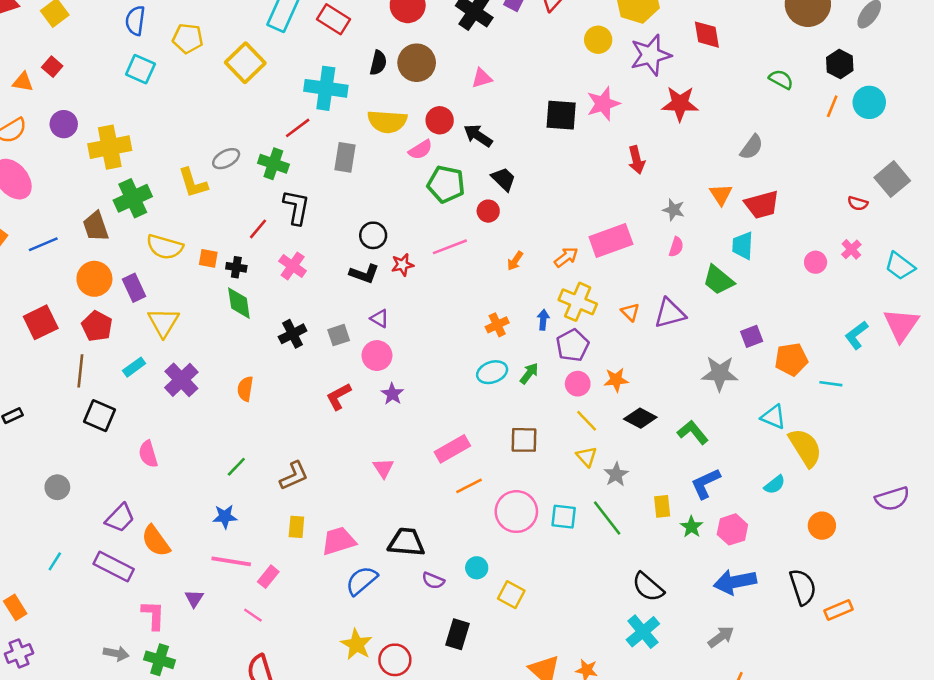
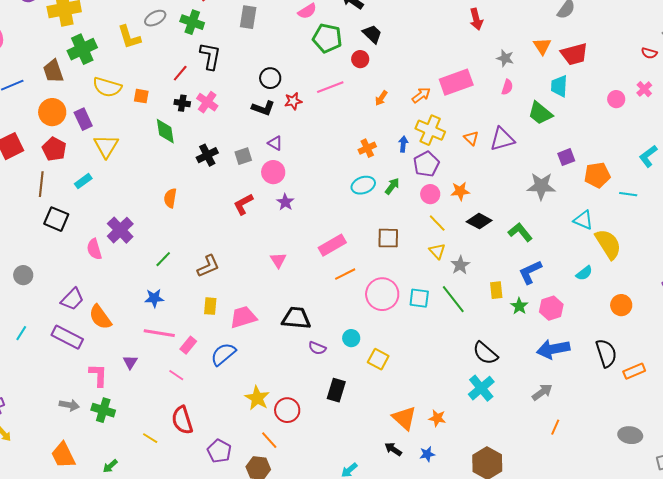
black cross: (236, 267) -> (182, 103), moved
purple cross: (181, 380) -> (120, 230), moved
blue semicircle: (362, 581) -> (223, 354), moved

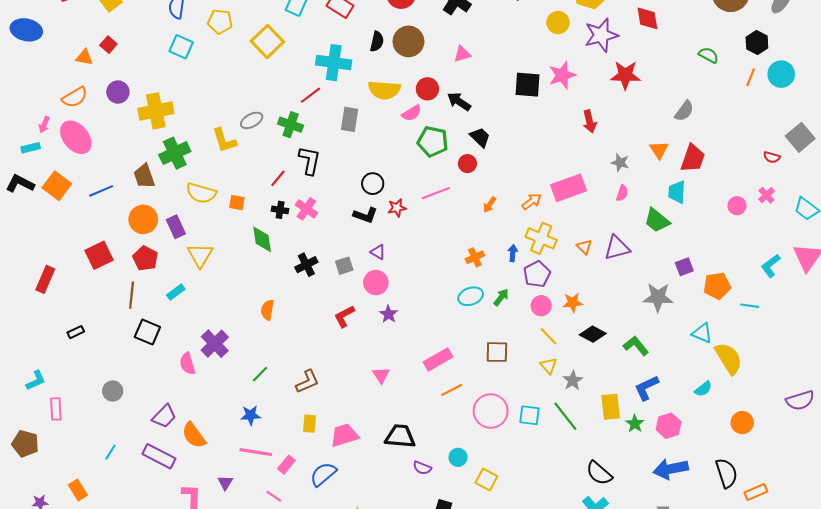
red trapezoid: (574, 54) -> (693, 158), turned -56
yellow rectangle: (496, 290) -> (611, 407), size x1.4

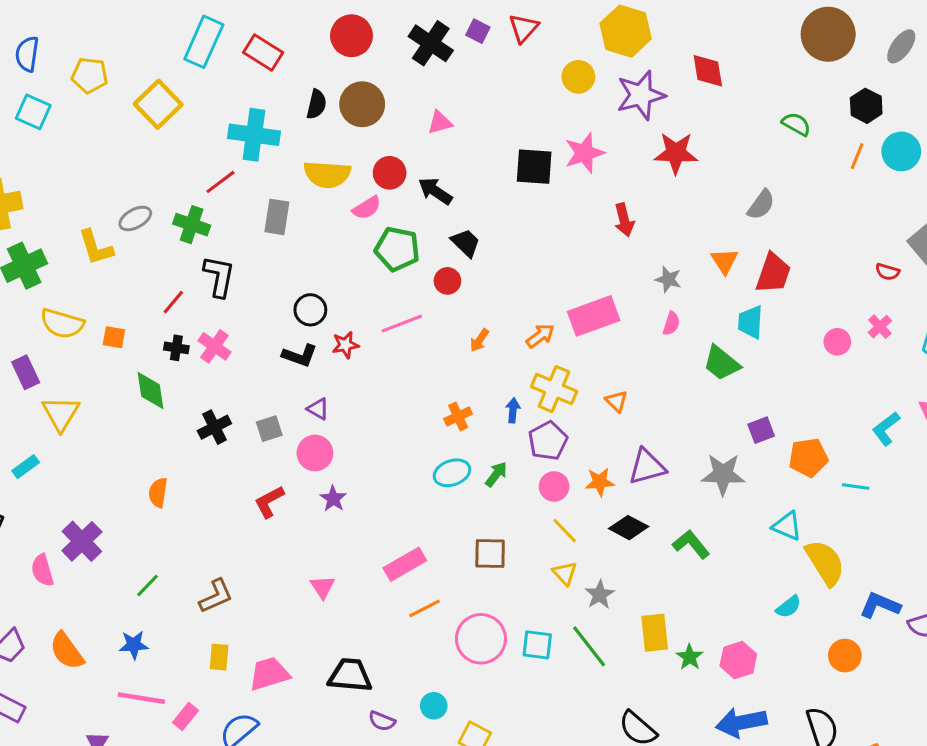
purple triangle: (617, 248) -> (647, 467), moved
blue L-shape: (646, 388) -> (880, 605), moved, turned 48
orange semicircle: (194, 435) -> (67, 651), moved

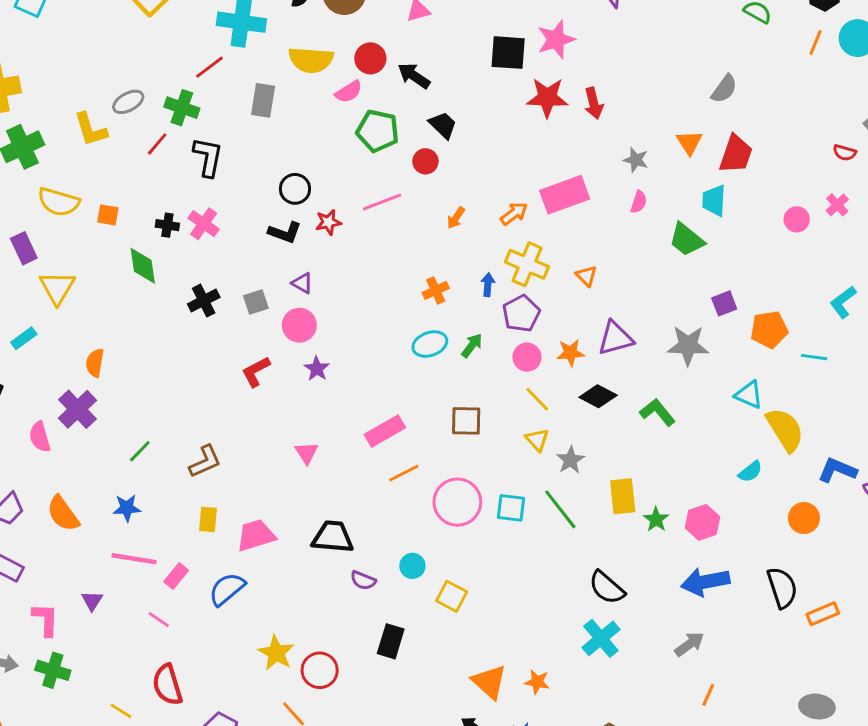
red star: (676, 153) -> (547, 98), moved
red line: (173, 302) -> (157, 144), moved
orange semicircle: (158, 493) -> (95, 363), moved

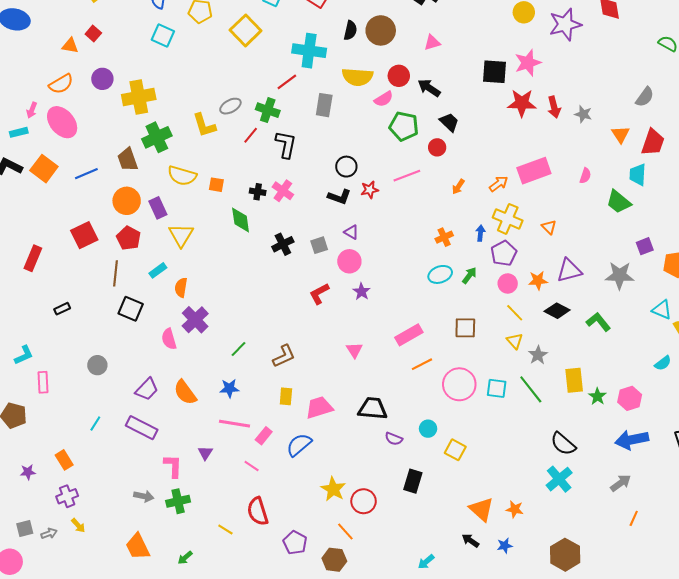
gray star: (636, 160) -> (583, 114), moved
orange semicircle: (95, 363) -> (181, 288), moved
green cross: (53, 670) -> (178, 501), turned -30

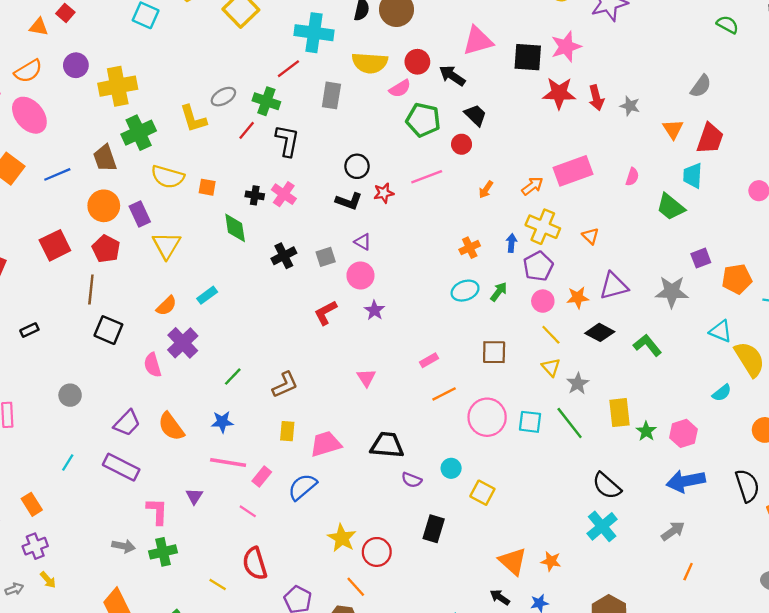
pink triangle: (432, 43) -> (478, 41), moved, size x1.6
cyan rectangle: (158, 270) -> (207, 295), moved
orange semicircle: (181, 288) -> (166, 306), turned -144
pink rectangle: (409, 335) -> (429, 360), size x0.6

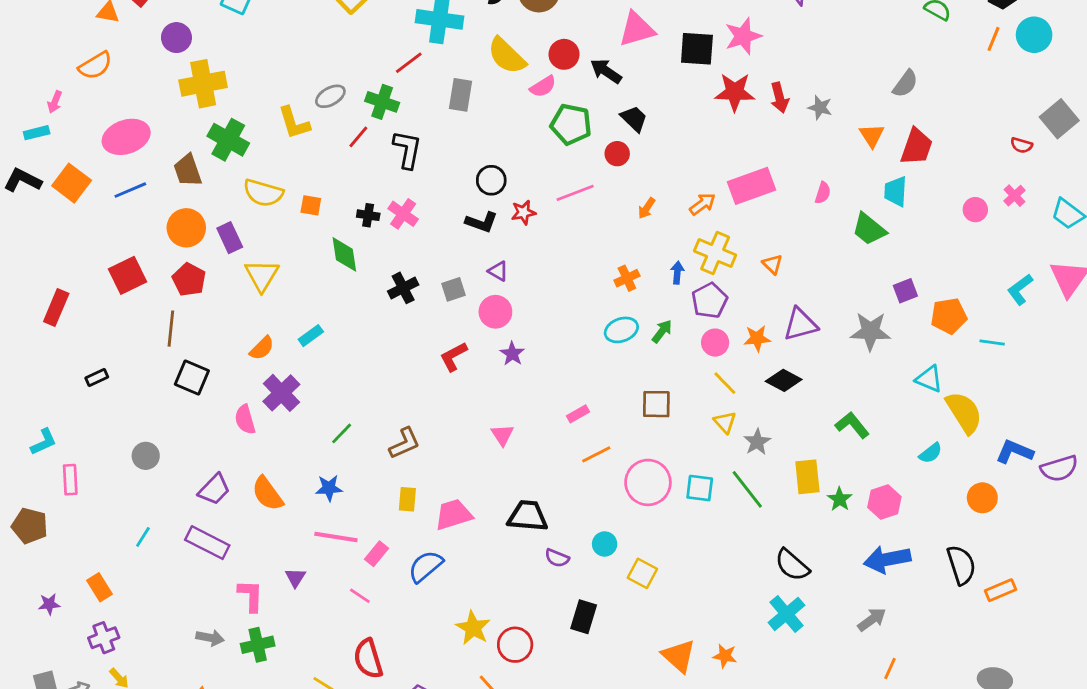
yellow semicircle: (370, 63) -> (507, 56), turned 40
purple circle: (76, 65) -> (176, 38), moved
pink ellipse: (29, 115) -> (126, 137), moved, turned -69
green cross: (139, 133) -> (228, 140), turned -36
green L-shape: (647, 345) -> (852, 425), moved

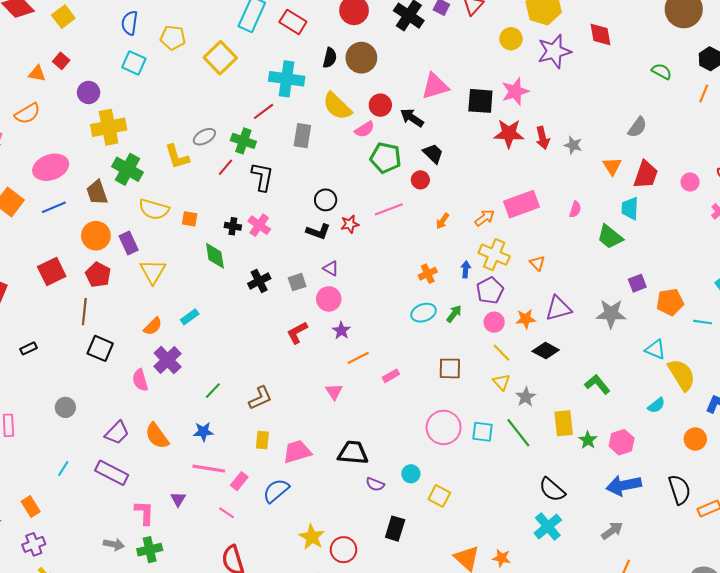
pink circle: (975, 210) -> (690, 182), moved
orange line: (596, 454) -> (358, 358), moved

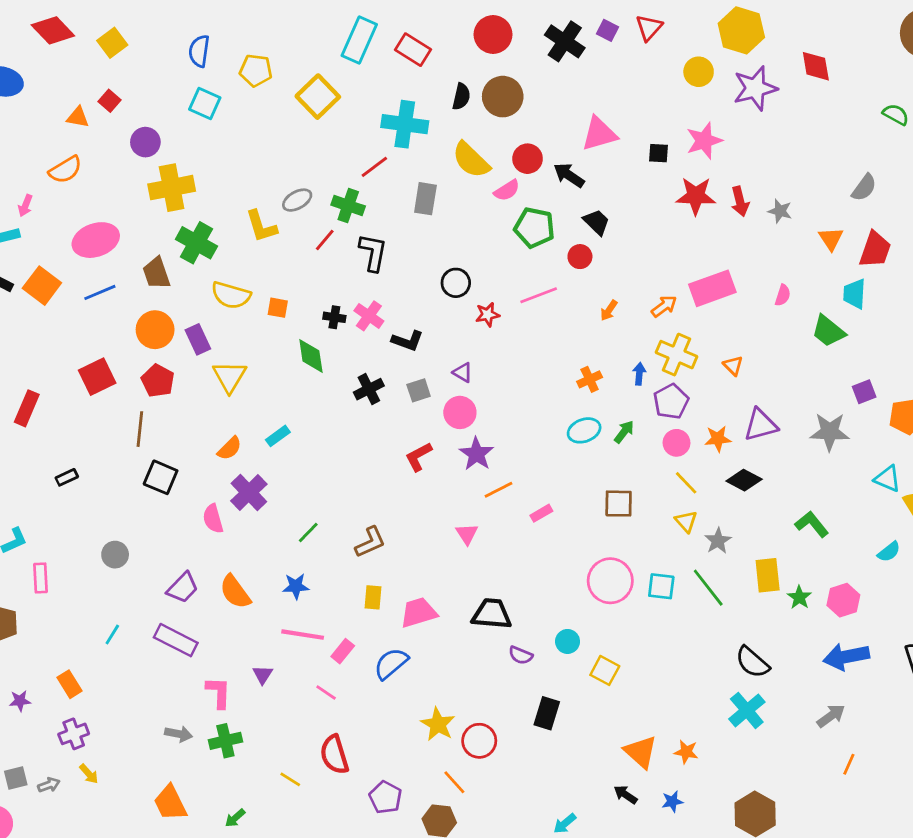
black square: (480, 101) -> (659, 153), size x0.6
black L-shape: (318, 232) -> (408, 341), moved
purple star: (341, 331) -> (476, 454), size x1.4

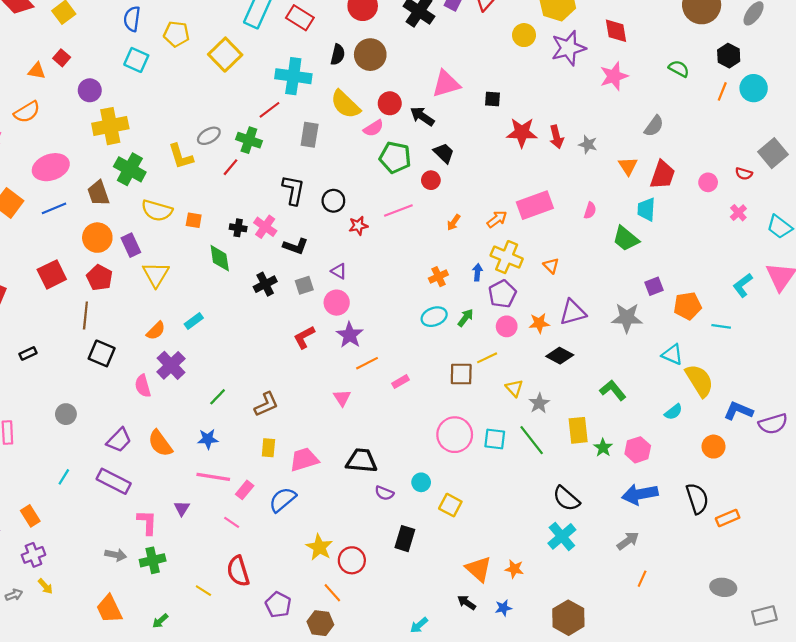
pink star: (704, 141) -> (614, 76), moved
black L-shape: (373, 252) -> (293, 190), moved
yellow line: (686, 483) -> (487, 358), moved, turned -72

